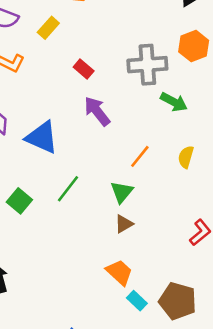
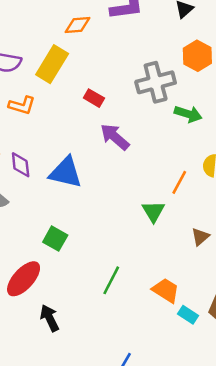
yellow rectangle: (48, 28) -> (52, 64), size x1.6
orange line: (140, 156) -> (179, 182), moved
green line: (68, 189) -> (111, 280), moved
brown triangle: (124, 224) -> (200, 237), moved

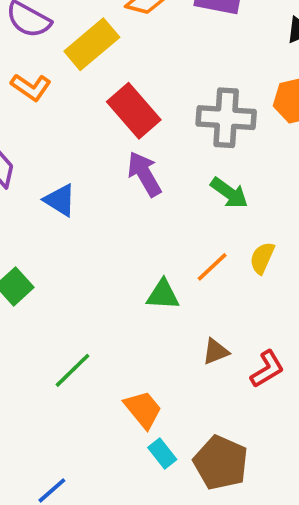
red rectangle: (94, 98) -> (134, 111), size x1.8
green arrow: (188, 114) -> (229, 193), moved
blue triangle: (66, 172) -> (60, 200), size x0.7
green triangle: (153, 211) -> (163, 295), turned 45

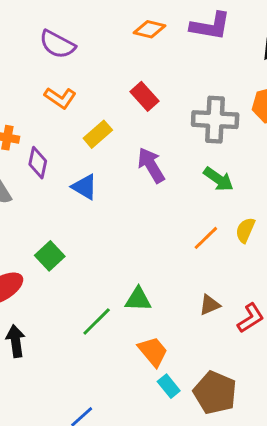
yellow rectangle: (92, 44) -> (98, 134), moved, size x0.7
red rectangle: (134, 111) -> (144, 96), moved, size x0.7
green triangle: (163, 295) -> (138, 299), moved

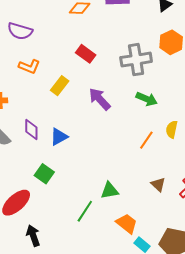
purple diamond: (38, 163) -> (31, 129), moved
blue triangle: (85, 187) -> (59, 137), moved, turned -48
brown triangle: (210, 305) -> (158, 184), turned -42

